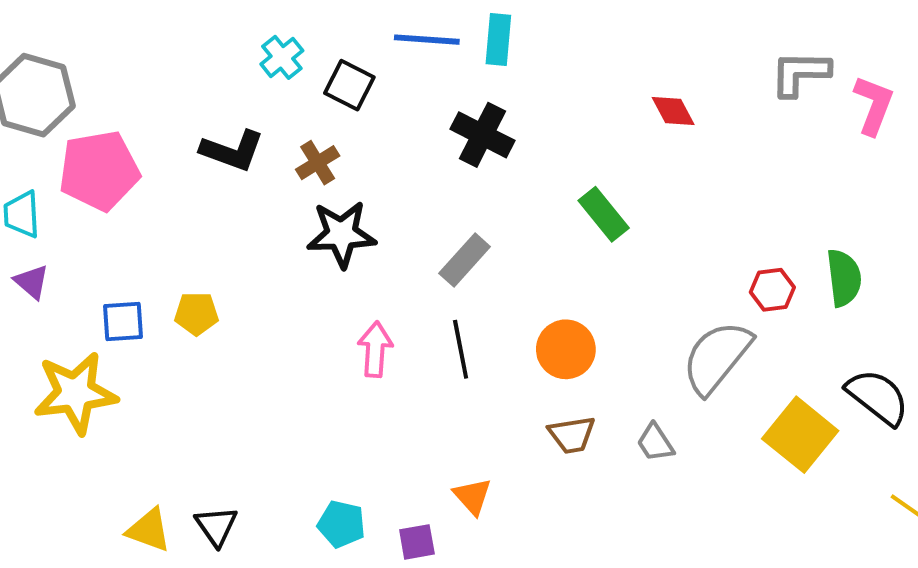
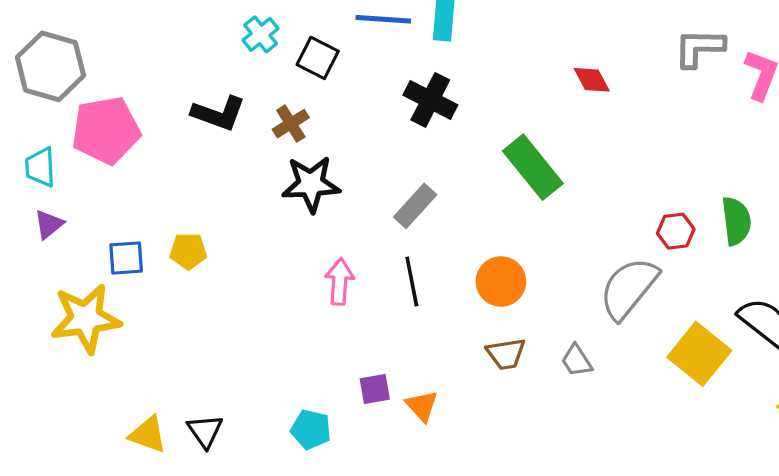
green rectangle: (604, 214) -> (533, 167), size x1.4
purple triangle: (32, 282) -> (49, 224), turned 40
purple square: (417, 542) -> (375, 389), moved

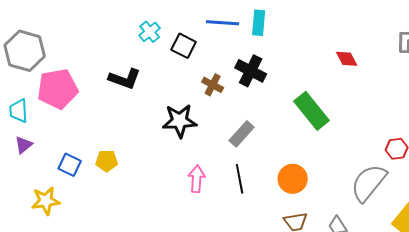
brown cross: (291, 124) -> (213, 85), moved, turned -30
blue square: (126, 258) -> (70, 165), turned 30
yellow star: (86, 318) -> (46, 201), size x0.7

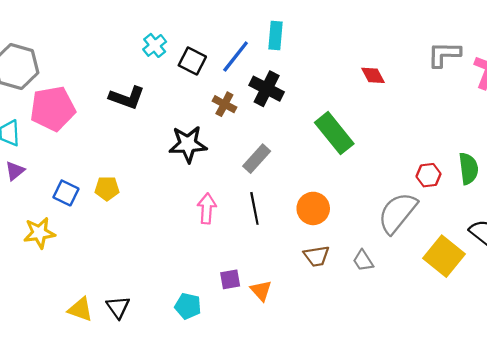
blue line: (223, 23) -> (236, 57), moved, turned -56

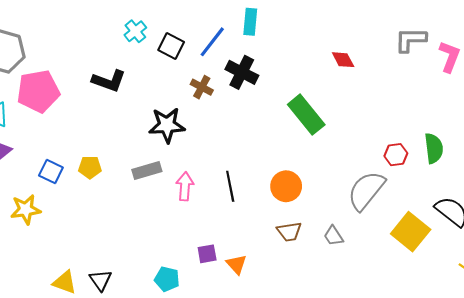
gray rectangle: (257, 159) -> (147, 170), moved, turned 32

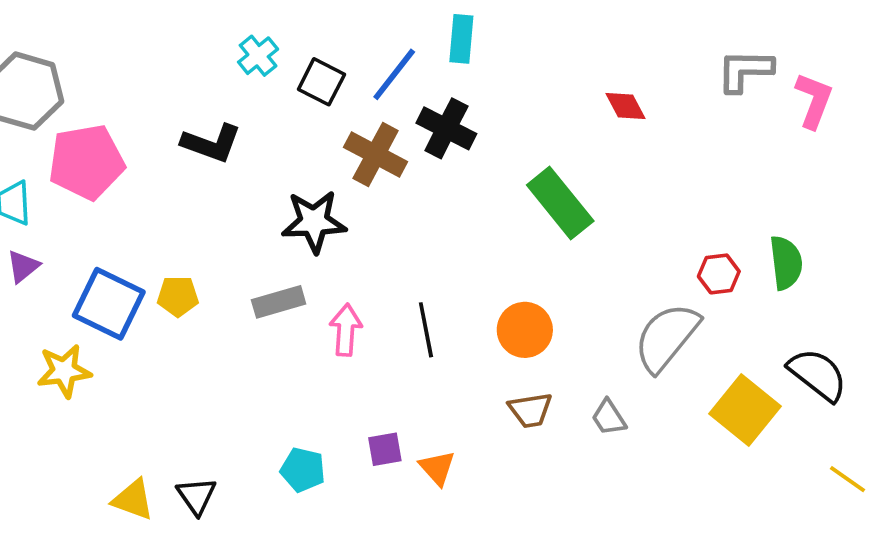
brown cross: (202, 87) -> (376, 155), size x1.5
blue square: (51, 171) -> (109, 304), size x1.6
cyan pentagon: (167, 279) -> (303, 470), moved

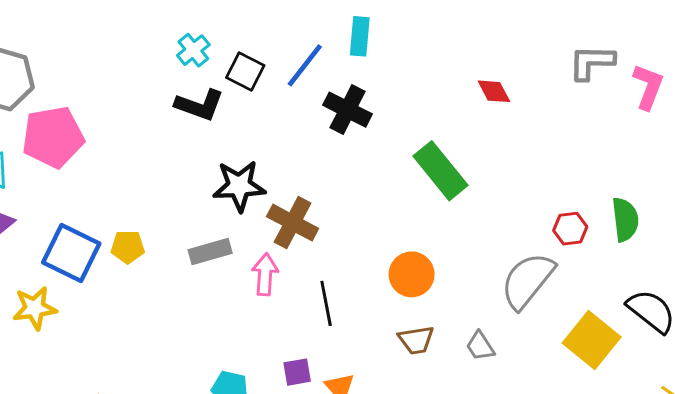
black L-shape: (211, 143) -> (199, 105), moved
brown cross: (376, 155) -> (293, 223), moved
black line: (426, 330) -> (326, 303), moved

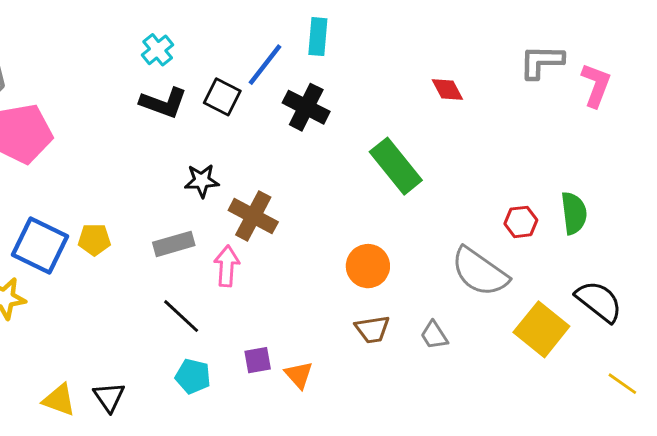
black square: (245, 71) -> (222, 97), moved
black star: (239, 186) -> (202, 181), size x0.7
gray semicircle: (528, 281) -> (480, 272), turned -94
black line: (326, 303) -> (181, 316), moved, turned -36

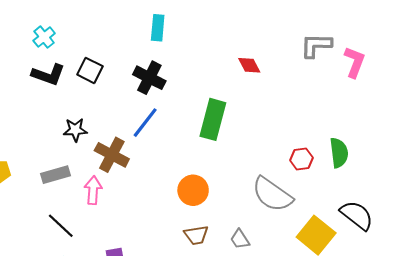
blue line: (265, 65) -> (145, 123), moved
green rectangle: (396, 166) -> (213, 119), turned 54

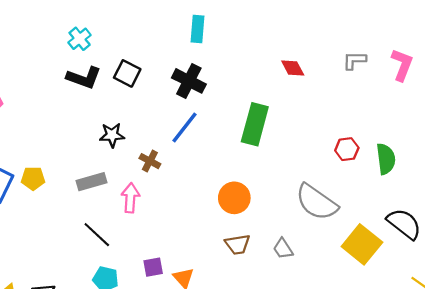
gray L-shape: (316, 45) -> (354, 60), moved, size x0.7
brown cross: (112, 155) -> (150, 161), size x0.6
red hexagon: (301, 159) -> (347, 149), moved

